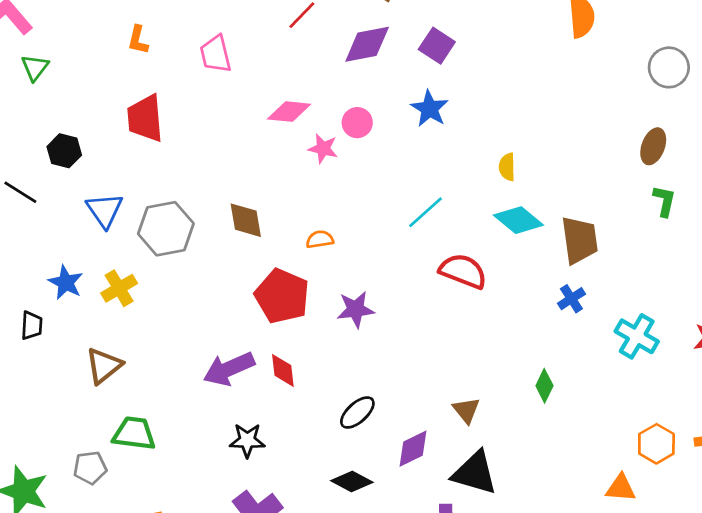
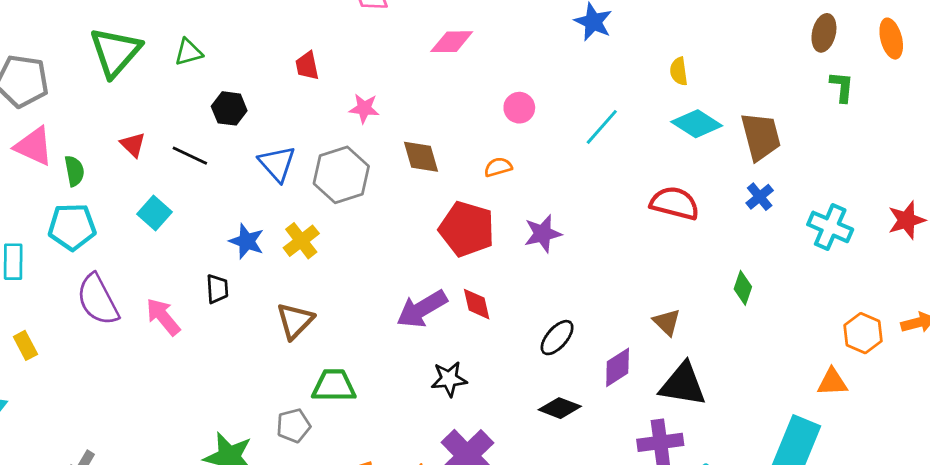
green triangle: (35, 68) -> (188, 52), moved, turned 44
red trapezoid: (145, 118) -> (307, 66), size x0.6
pink circle: (357, 123) -> (519, 108), moved
pink star: (323, 149) -> (364, 108), moved
red semicircle: (463, 271) -> (675, 203), moved

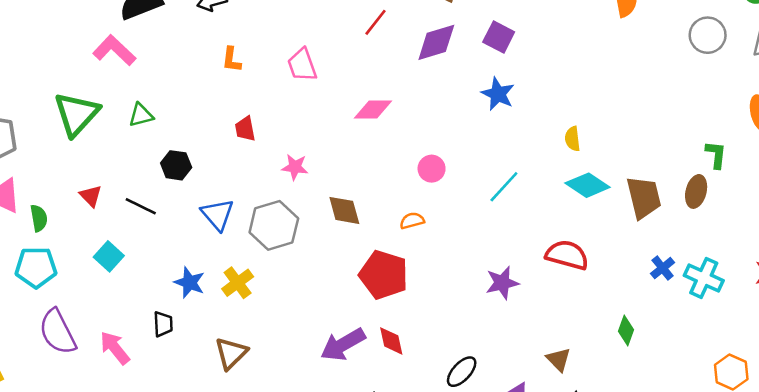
brown ellipse: (824, 33) -> (696, 191), moved
blue cross: (760, 197) -> (663, 268), moved
purple star: (543, 234) -> (502, 283), moved

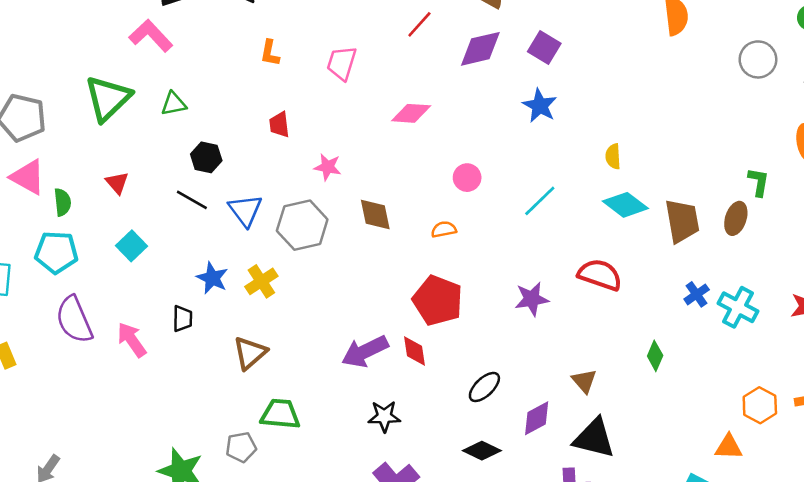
pink trapezoid: (302, 65) -> (342, 63), turned 33
black line: (141, 206) -> (192, 200), moved
red pentagon: (384, 275) -> (438, 300), moved

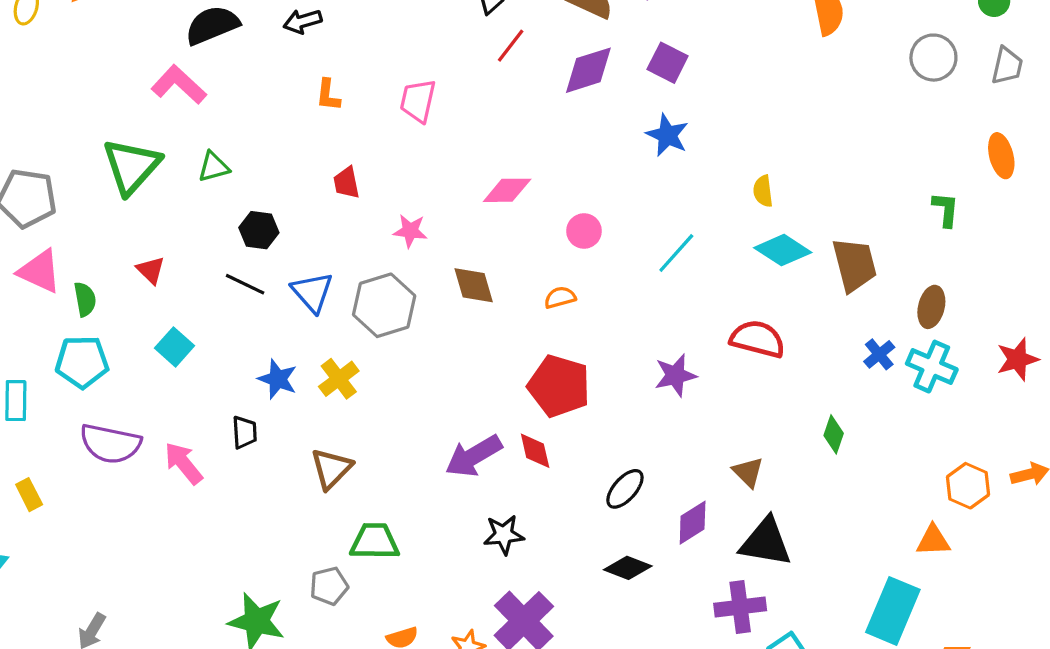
pink diamond: (411, 113) -> (507, 190), moved
brown ellipse: (736, 218) -> (931, 307), moved
purple semicircle: (74, 320) -> (110, 444), turned -51

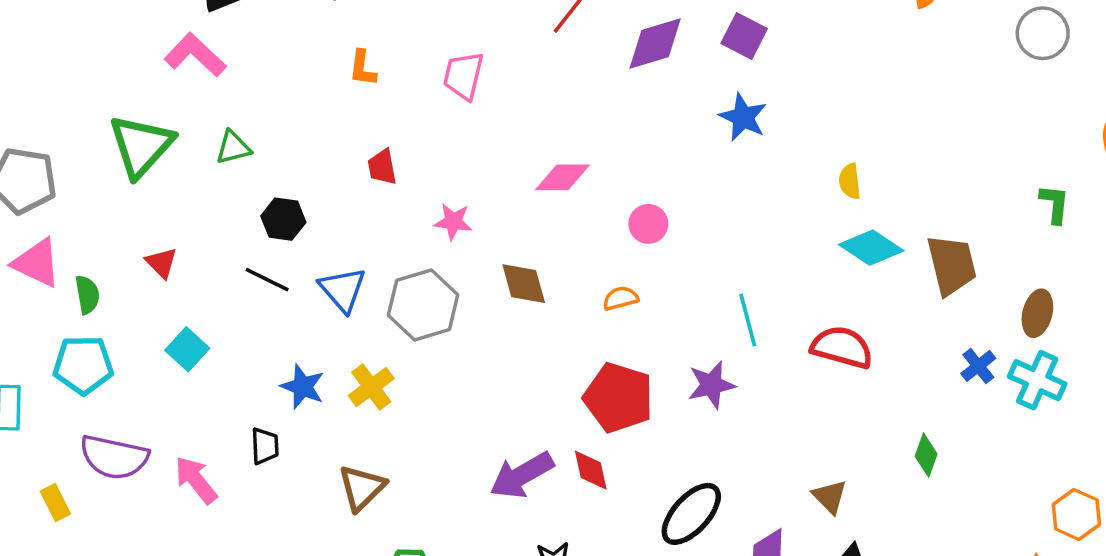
cyan line: (676, 253) -> (748, 320), moved, turned -57
purple star: (675, 375) -> (711, 385), moved
black ellipse: (625, 489) -> (691, 514), size x1.4
yellow rectangle: (29, 495) -> (55, 503), moved

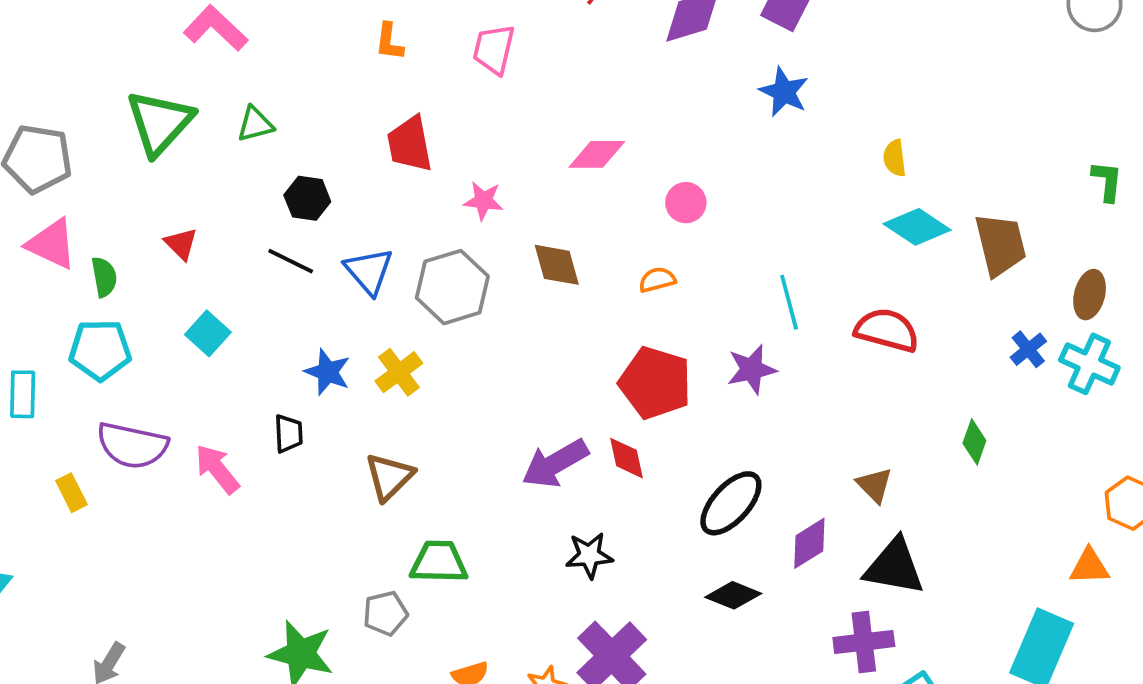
red trapezoid: (382, 167) -> (410, 144), size x1.5

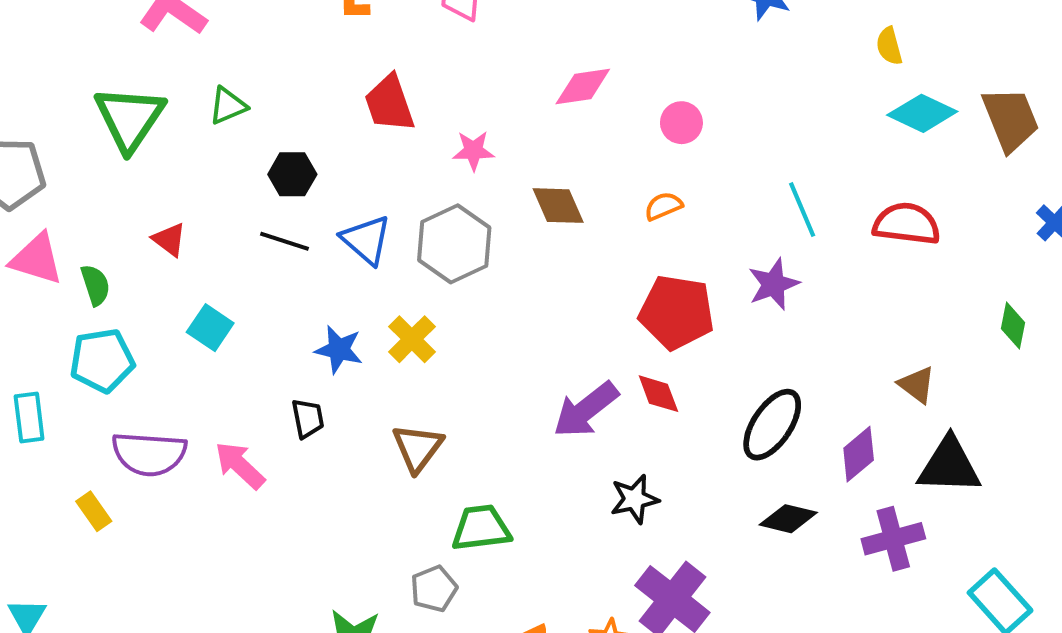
purple cross: (864, 642) -> (893, 539), moved

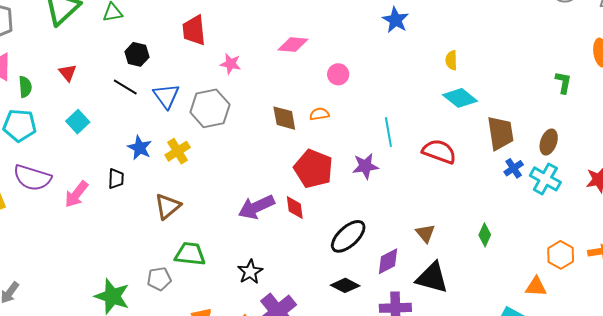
brown trapezoid: (1011, 119) -> (500, 133), moved
brown diamond: (558, 206) -> (284, 118), moved
green diamond: (1013, 326) -> (485, 235), moved
pink arrow: (240, 465) -> (76, 194), turned -108
black star: (634, 499) -> (250, 272), moved, turned -30

